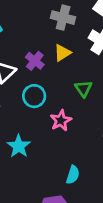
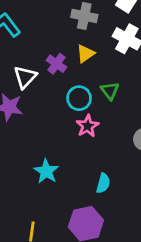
cyan circle: (34, 96) -> (79, 98), moved
cyan star: (19, 146) -> (46, 171), moved

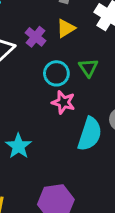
pink star: (87, 126) -> (63, 102), turned -30
cyan semicircle: (103, 183) -> (90, 134), moved, size x1.6

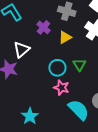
purple cross: (35, 37) -> (43, 27), moved
cyan semicircle: (90, 134) -> (79, 110), turned -65

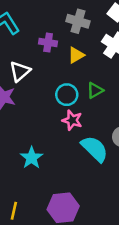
purple cross: (43, 27) -> (48, 43), turned -32
green triangle: (79, 65) -> (95, 90), turned 32

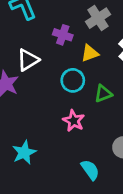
gray cross: (78, 21) -> (98, 18), turned 30
cyan circle: (67, 95) -> (73, 80), moved
cyan semicircle: (95, 149) -> (90, 170), moved, size x0.7

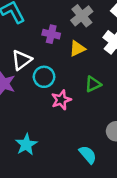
cyan circle: (73, 80) -> (44, 77), moved
pink star: (74, 121) -> (61, 100), moved, turned 30

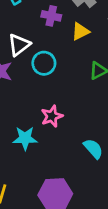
pink star: (61, 100) -> (52, 116), moved
cyan star: (26, 144) -> (25, 138), turned 30

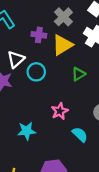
yellow triangle: (80, 31) -> (62, 45), size x1.5
pink star: (52, 116) -> (60, 111), moved

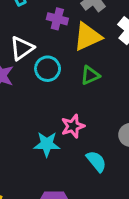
green triangle: (79, 74) -> (90, 75), moved
cyan star: (27, 131) -> (47, 144), moved

